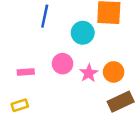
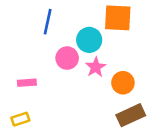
pink circle: (63, 64) -> (67, 58), moved
pink star: (89, 73) -> (96, 67), moved

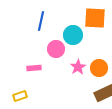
pink star: (96, 67) -> (78, 67), moved
pink rectangle: (27, 83) -> (34, 68), moved

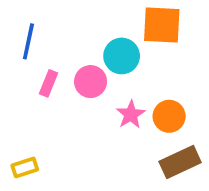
blue line: (41, 21) -> (28, 41), moved
pink rectangle: (34, 68) -> (49, 83), moved, turned -64

